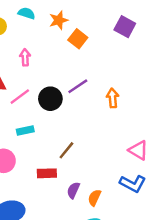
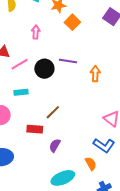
pink arrow: (25, 57) -> (36, 32), moved
purple line: (78, 86) -> (68, 61), turned 36
orange semicircle: (94, 198) -> (91, 164), moved, turned 120

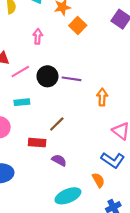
purple line: (68, 61) -> (71, 79), moved
orange arrow: (95, 74) -> (102, 97), moved
purple semicircle: (55, 145) -> (59, 160), turned 88

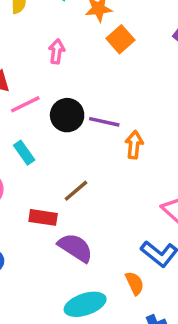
orange arrow: (102, 97) -> (134, 145), moved
cyan rectangle: (22, 102) -> (24, 153), turned 56
purple semicircle: (59, 160) -> (75, 248), size x1.5

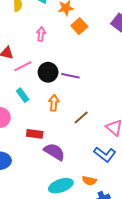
orange arrow: (134, 145) -> (54, 103), moved
brown line: (76, 191) -> (81, 118), moved
orange semicircle: (135, 283) -> (89, 181), moved, turned 128

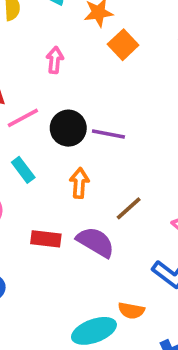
purple semicircle: (54, 152) -> (96, 242), moved
orange semicircle: (89, 181) -> (131, 311), moved

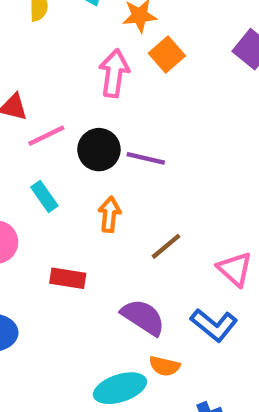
pink arrow: (55, 60) -> (114, 73), moved, size x1.5
purple semicircle: (96, 242) -> (143, 317), moved

